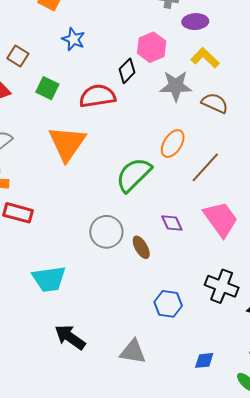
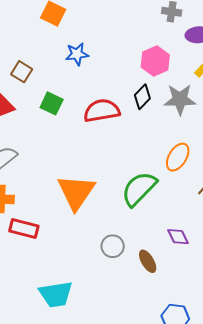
blue star: (73, 39) -> (77, 54), turned -30
black diamond: (127, 71) -> (142, 97), moved
orange triangle: (67, 143) -> (76, 192), moved
gray circle: (106, 232) -> (113, 246), size x0.7

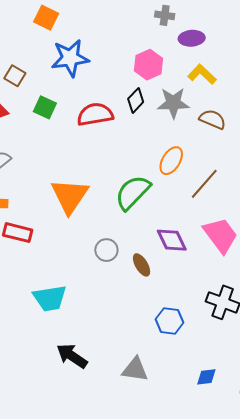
blue star: (77, 54) -> (70, 58), size x1.6
purple diamond: (178, 237) -> (172, 240), size x1.4

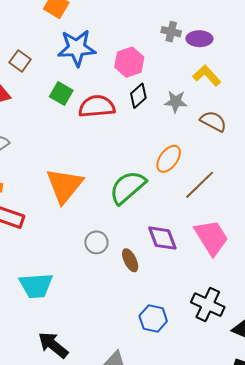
gray cross: (165, 15) -> (171, 32), moved
pink hexagon: (149, 65) -> (129, 62), moved
gray star: (173, 103) -> (176, 102), size x0.7
green square: (45, 107) -> (61, 94), moved

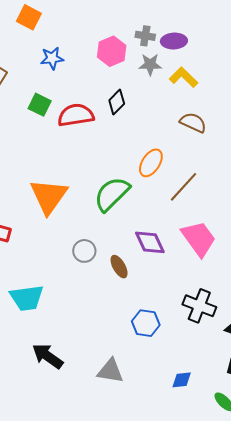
blue star: (77, 48) -> (52, 58), size x0.6
pink hexagon: (129, 62) -> (112, 51), moved
gray star: (176, 102) -> (150, 64), moved

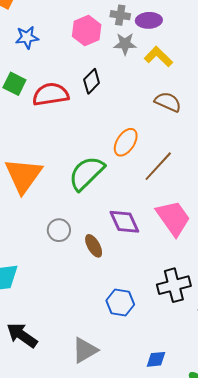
black cross: (199, 306) -> (174, 285), turned -36
gray triangle: (110, 371) -> (85, 350), turned -40

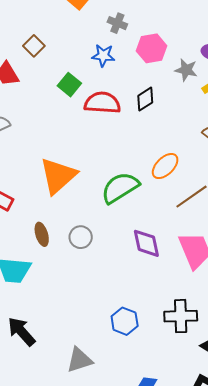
gray cross: (120, 15) -> (117, 23), moved
blue star: (27, 37) -> (103, 56), moved
brown ellipse: (94, 246) -> (42, 234), moved

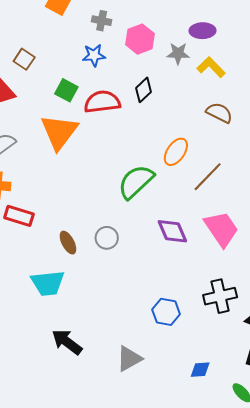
orange triangle: (58, 176) -> (59, 132), moved

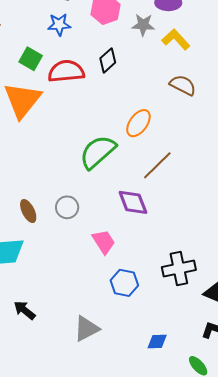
brown line: (208, 177) -> (157, 165), moved
pink trapezoid: (221, 229) -> (104, 242), moved, size x0.7
black arrow: (67, 342) -> (25, 310), size x0.7

